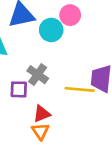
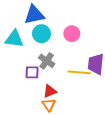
pink circle: (70, 15) -> (72, 34), moved
cyan circle: (51, 30) -> (41, 34), moved

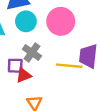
pink circle: (72, 34) -> (61, 21), size x1.5
red triangle: (50, 91) -> (24, 75), moved

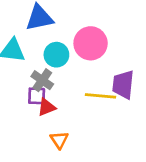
cyan circle: (26, 21) -> (56, 55), moved
gray cross: (32, 53) -> (42, 80), moved

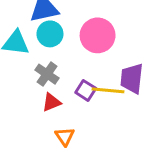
cyan circle: (56, 55) -> (50, 34), moved
purple square: (37, 96) -> (86, 90), moved, turned 30

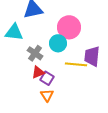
cyan circle: (50, 34) -> (58, 43), moved
purple square: (86, 90) -> (47, 78), moved

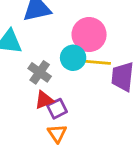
yellow line: (76, 64) -> (95, 62), moved
purple square: (47, 78) -> (57, 109), turned 32

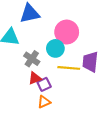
yellow line: (95, 62) -> (69, 68), moved
orange triangle: (57, 133) -> (44, 102), turned 40

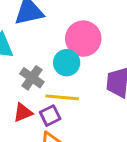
yellow line: (69, 68) -> (62, 97), moved
red triangle: (35, 78) -> (23, 113), moved

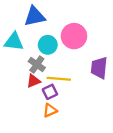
cyan circle: (67, 63) -> (48, 45), moved
red triangle: (23, 113) -> (34, 81), moved

